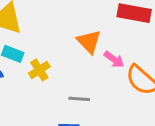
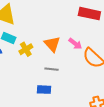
orange triangle: (89, 42) -> (52, 44), moved

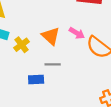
blue rectangle: (44, 90) -> (36, 80), moved

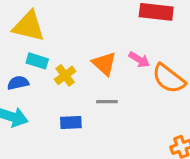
blue rectangle: (36, 80) -> (71, 122), moved

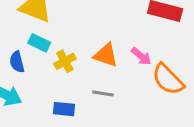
orange triangle: (104, 64) -> (106, 55), turned -32
blue semicircle: (18, 83) -> (17, 62), turned -100

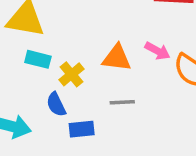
blue semicircle: (17, 62) -> (56, 104), moved

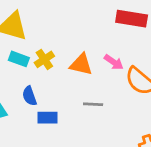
yellow cross: (71, 74) -> (44, 59), moved
gray line: (122, 102) -> (93, 104), moved

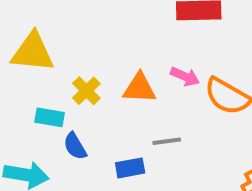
cyan rectangle: (19, 59) -> (50, 117), moved
blue rectangle: (47, 118) -> (130, 168), moved

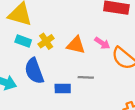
cyan rectangle: (50, 117) -> (23, 41), moved
blue semicircle: (75, 146) -> (34, 71), size x1.6

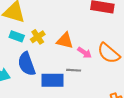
pink arrow: (102, 43) -> (85, 53), moved
blue rectangle: (63, 88) -> (52, 80), size x1.5

